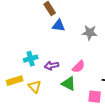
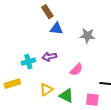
purple arrow: (52, 66) -> (49, 57), moved
green triangle: (69, 84) -> (66, 96), moved
yellow triangle: (35, 87) -> (46, 90), moved, turned 40

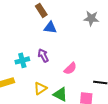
gray star: (87, 36) -> (91, 18), moved
purple arrow: (49, 57) -> (43, 55), turned 72

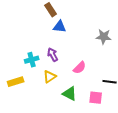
gray star: (91, 18) -> (104, 37), moved
yellow triangle: (40, 88) -> (50, 77), moved

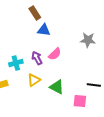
pink semicircle: (80, 68) -> (55, 54), moved
green triangle: (70, 94) -> (57, 87), moved

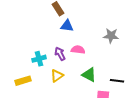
pink semicircle: (55, 54) -> (78, 50), turned -128
green triangle: (57, 87) -> (89, 75), moved

